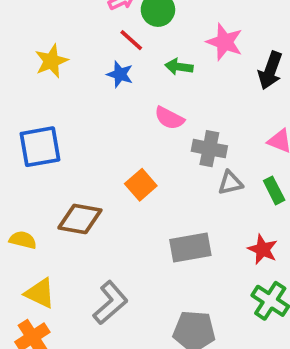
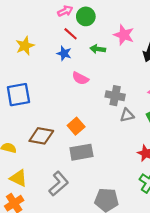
pink semicircle: (169, 118) -> (80, 78), moved
orange square: (141, 185) -> (76, 126), moved
gray rectangle: (190, 248) -> (81, 152), moved

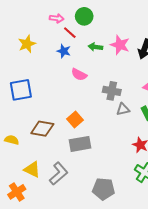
pink arrow: (65, 11) -> (57, 18), moved, turned 32
pink star: (124, 35) -> (120, 45), moved
yellow triangle: (18, 178) -> (32, 169), moved

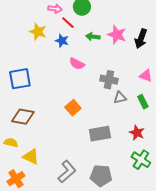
yellow star: (27, 44) -> (38, 32), moved, turned -30
brown diamond: (42, 129) -> (23, 117), moved
yellow semicircle: (12, 140) -> (11, 143), moved
gray rectangle: (80, 144) -> (100, 134), moved
gray L-shape: (59, 174) -> (67, 172), moved

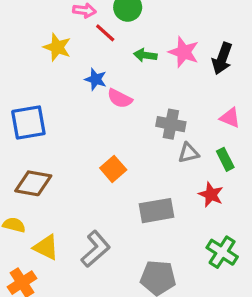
blue star: (62, 41) -> (96, 79), moved
red star: (137, 133) -> (211, 195), moved
gray L-shape: (67, 172) -> (96, 249), moved

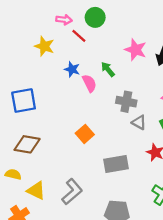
green arrow: (145, 55) -> (108, 69), moved, turned 42
pink semicircle: (120, 98) -> (89, 83), turned -144
gray triangle: (188, 153) -> (139, 122), turned 42

